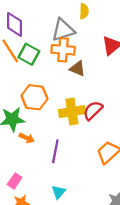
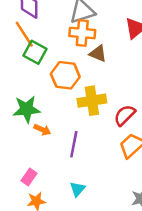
green square: (29, 54) -> (35, 52), moved
orange hexagon: (34, 97) -> (65, 75), moved
red semicircle: (93, 110) -> (125, 115), moved

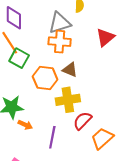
brown triangle: (98, 54) -> (70, 70), moved
red semicircle: (125, 115) -> (82, 121), moved

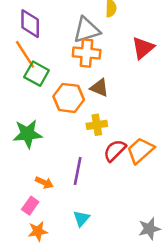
yellow cross: (68, 100) -> (97, 125), size x0.7
orange arrow: (25, 125) -> (44, 183), moved
orange trapezoid: (102, 138) -> (140, 151), moved

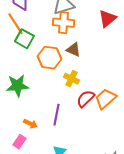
yellow cross: (97, 125) -> (71, 79), turned 35

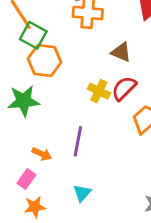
brown triangle: (73, 50) -> (121, 52), moved
orange hexagon: (49, 58) -> (44, 60), moved
red semicircle: (85, 99) -> (124, 88), moved

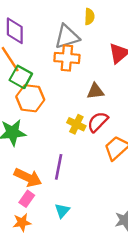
brown triangle: (121, 52) -> (95, 91), turned -30
orange arrow: (42, 154) -> (28, 177), size x1.6
pink rectangle: (26, 179) -> (27, 199), moved

